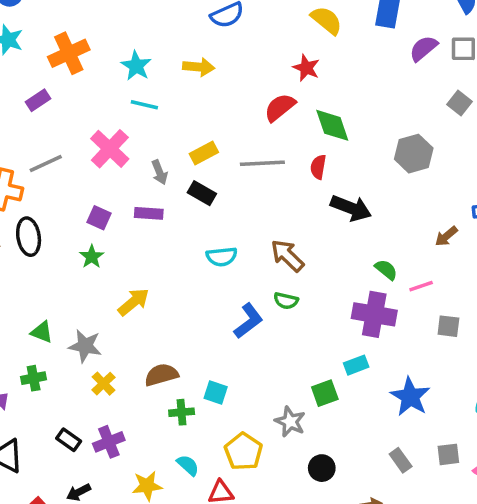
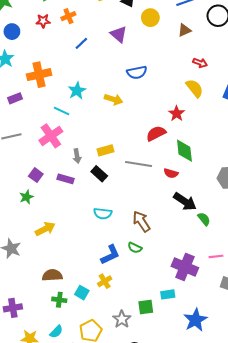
cyan line: (144, 105) -> (62, 111), moved
red semicircle: (318, 167) -> (171, 173), turned -96
green semicircle: (386, 270) -> (204, 219), moved
yellow cross: (104, 384) -> (105, 281), moved
cyan semicircle: (188, 465) -> (56, 332), turned 80

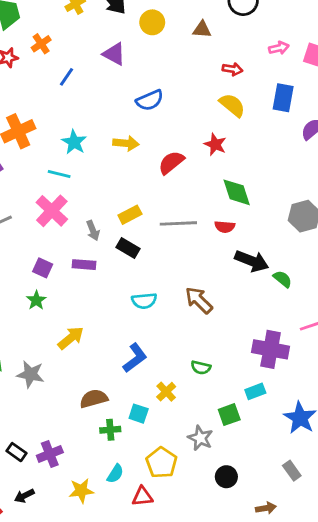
brown triangle: (184, 30) -> (202, 30), turned 40
red semicircle: (156, 133) -> (171, 162), moved
green semicircle: (135, 248) -> (201, 368), moved
blue L-shape: (110, 255) -> (135, 358), moved

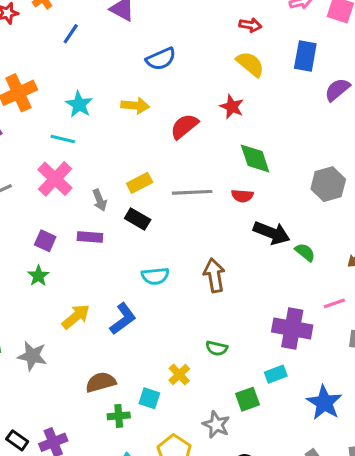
brown arrow: (199, 300) -> (214, 275), turned 36
blue L-shape: (135, 358) -> (123, 319), moved

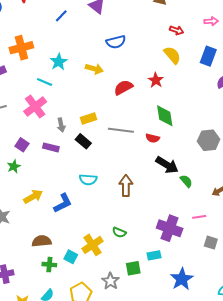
yellow cross: (179, 375) -> (92, 245), size x1.5

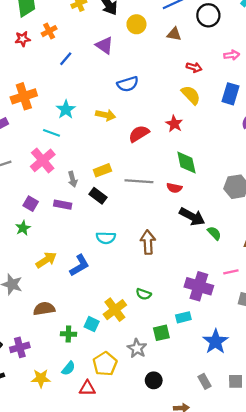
brown semicircle: (42, 241) -> (44, 309), moved

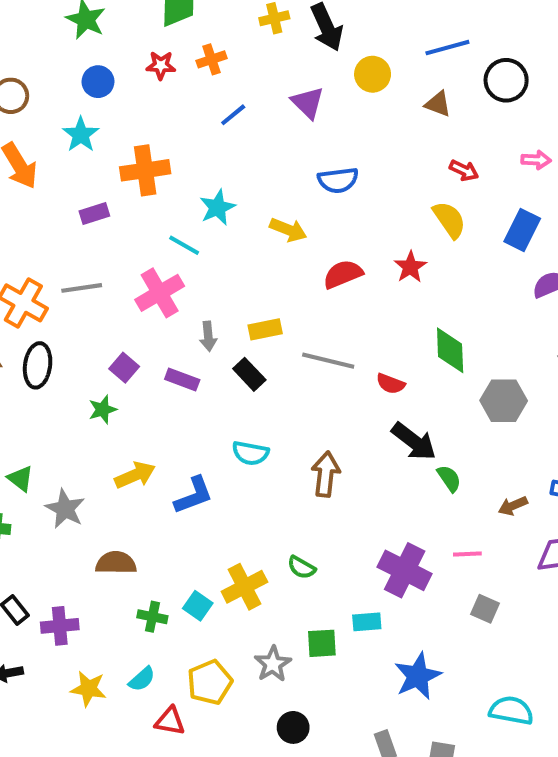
green diamond: (186, 162) -> (450, 350), moved

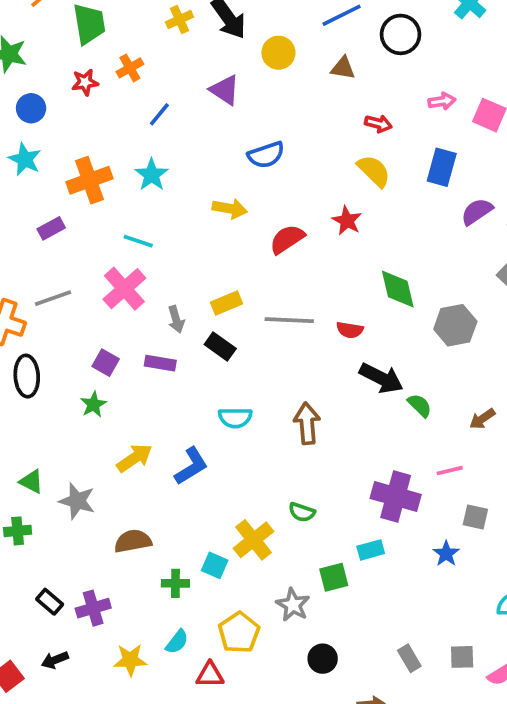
cyan star: (218, 207) -> (152, 175), moved
blue star: (418, 676) -> (446, 554), moved, size x0.6

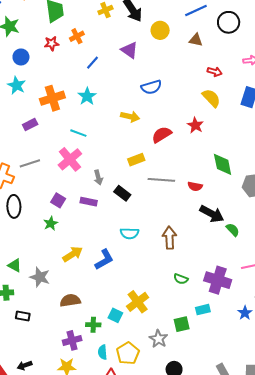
yellow rectangle: (227, 303) -> (136, 160), moved
green semicircle: (302, 512) -> (181, 279), moved
black rectangle: (50, 602) -> (23, 316), moved, turned -32
purple cross: (93, 608) -> (72, 340), moved
cyan semicircle: (177, 642) -> (103, 352), moved, turned 136

